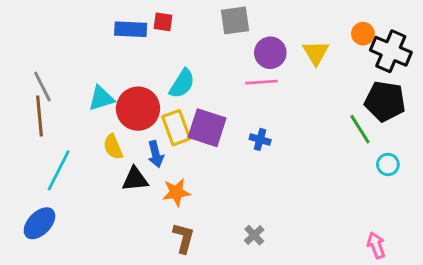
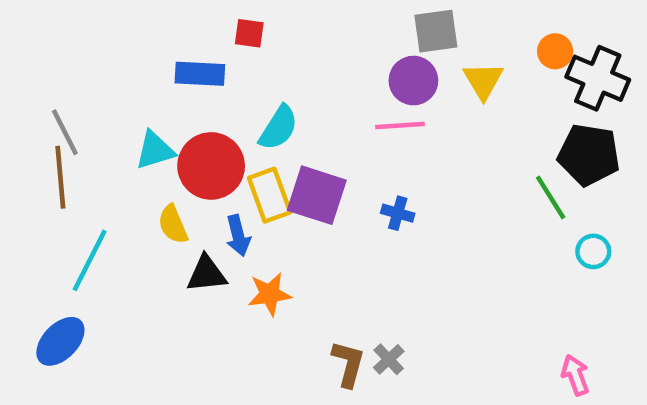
gray square: (235, 20) -> (436, 31), moved
blue rectangle: (131, 29) -> (200, 74), moved
brown L-shape: (184, 238) -> (348, 364), moved

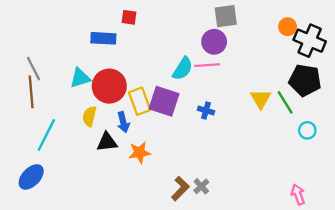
yellow triangle: (483, 81) -> (261, 99), moved
cyan semicircle: (279, 128) -> (183, 69), moved
yellow semicircle: (173, 224) -> (89, 116), turned 36
brown L-shape: (348, 364) -> (180, 189), turned 30

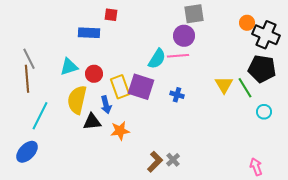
red circle: (109, 86) -> (94, 74), size x0.6
yellow semicircle: (89, 116) -> (77, 100), size x1.6

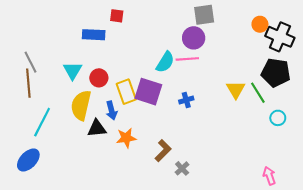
cyan triangle: (69, 67) -> (73, 71), turned -42
blue cross: (177, 95) -> (186, 100), turned -32
brown L-shape: (155, 162) -> (163, 151), moved

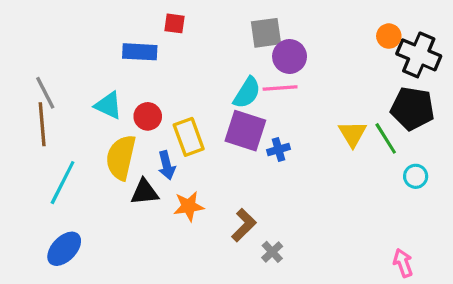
gray square: (204, 15) -> (266, 33), moved
cyan triangle: (73, 71) -> (108, 105), turned -36
purple square: (148, 92) -> (245, 131), moved
blue ellipse: (28, 160) -> (64, 249), moved

